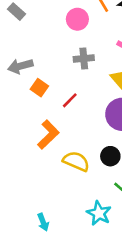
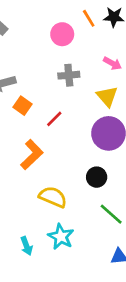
yellow semicircle: (76, 161) -> (53, 197), moved
cyan star: (99, 213) -> (61, 237), moved

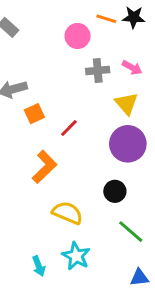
orange line: (89, 18) -> (106, 19), turned -42
gray cross: (69, 75) -> (98, 70), moved
orange square: (22, 106) -> (34, 114), turned 30

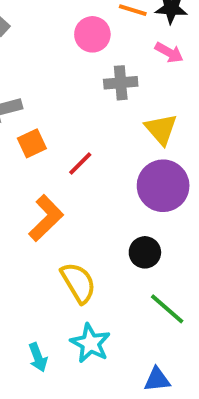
pink arrow: (132, 68) -> (169, 53), moved
yellow semicircle: (67, 213) -> (78, 283), turned 36
blue triangle: (139, 278) -> (157, 380), moved

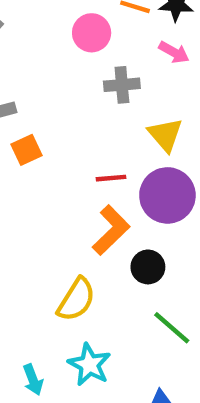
red line: (80, 164) -> (111, 178), moved, turned 40
orange L-shape: (46, 218) -> (111, 230), moved
yellow semicircle: (78, 283) -> (76, 300), turned 63

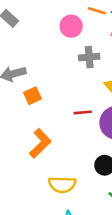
orange L-shape: (111, 230) -> (40, 143), moved
yellow semicircle: (76, 300) -> (62, 185), turned 60

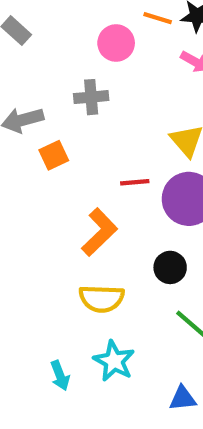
gray cross: (89, 57) -> (91, 97), moved
orange L-shape: (40, 143) -> (99, 232), moved

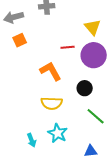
orange square: (54, 155) -> (20, 40), moved
orange L-shape: (99, 232) -> (51, 71), turned -75

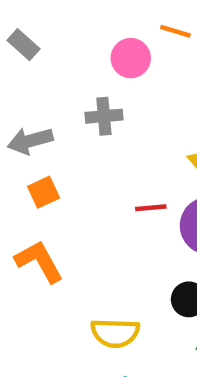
orange L-shape: (51, 71) -> (39, 261), moved

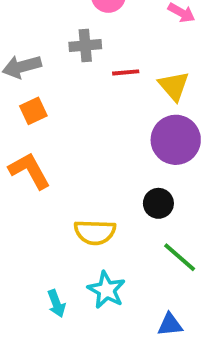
red line: (151, 208) -> (126, 72), moved

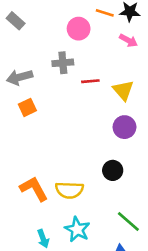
purple circle: (176, 140) -> (124, 127), size x0.7
orange L-shape: (29, 171) -> (34, 189), moved
green line: (180, 257) -> (128, 222), moved

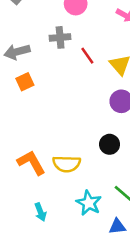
red line: (90, 81) -> (87, 56), turned 60
cyan star: (77, 229) -> (89, 203), moved

